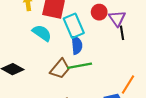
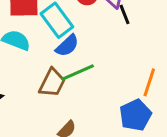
blue semicircle: (77, 45) -> (67, 46), turned 66

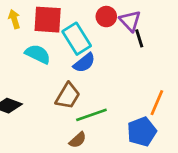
green line: (78, 73) -> (91, 115), moved

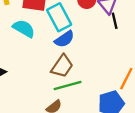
brown trapezoid: (68, 96) -> (62, 66), moved

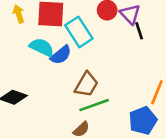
blue semicircle: (64, 39) -> (61, 55), moved

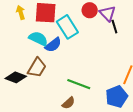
brown trapezoid: (86, 85) -> (37, 68), moved
green line: (94, 105) -> (79, 84), turned 40

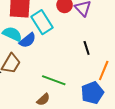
black line: (114, 27) -> (87, 48), moved

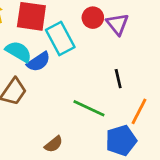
green line: (54, 80) -> (89, 108), moved

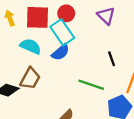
red circle: (93, 18) -> (66, 13), moved
blue semicircle: (39, 62) -> (61, 52), moved

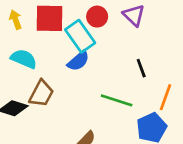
red circle: (66, 13) -> (97, 17), moved
cyan semicircle: (30, 46) -> (24, 59), moved

